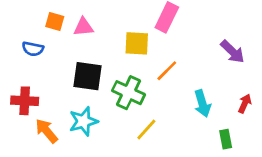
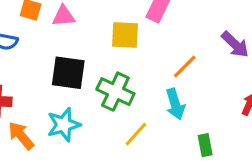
orange line: (167, 71) -> (185, 66), moved
cyan arrow: (202, 104) -> (175, 104), moved
green rectangle: (226, 139) -> (205, 145), moved

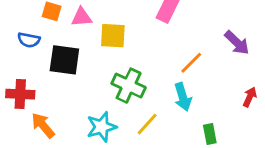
yellow square: (125, 35) -> (113, 36), moved
black square: (68, 73) -> (64, 60), moved
cyan star: (64, 125) -> (101, 127), moved

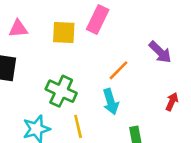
yellow square: (113, 36) -> (64, 33), moved
yellow line: (147, 124) -> (78, 126), turned -55

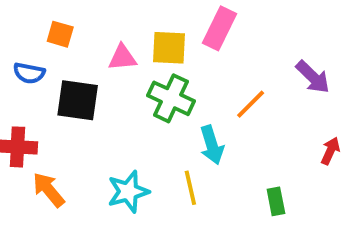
pink triangle: (18, 29) -> (122, 58), moved
green cross: (61, 91) -> (171, 98), moved
cyan arrow: (111, 102) -> (212, 145), moved

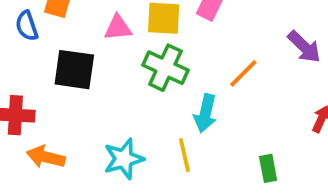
blue semicircle: (29, 73) -> (27, 26), moved, turned 60
cyan arrow: (212, 145) -> (205, 113), turned 30
orange arrow: (48, 190) -> (46, 157), turned -36

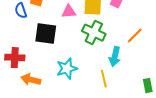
cyan star: (124, 159) -> (67, 69), moved

